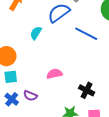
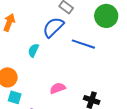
cyan square: (11, 77) -> (15, 97), turned 32

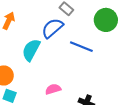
cyan semicircle: (33, 50) -> (31, 50), size x1.6

